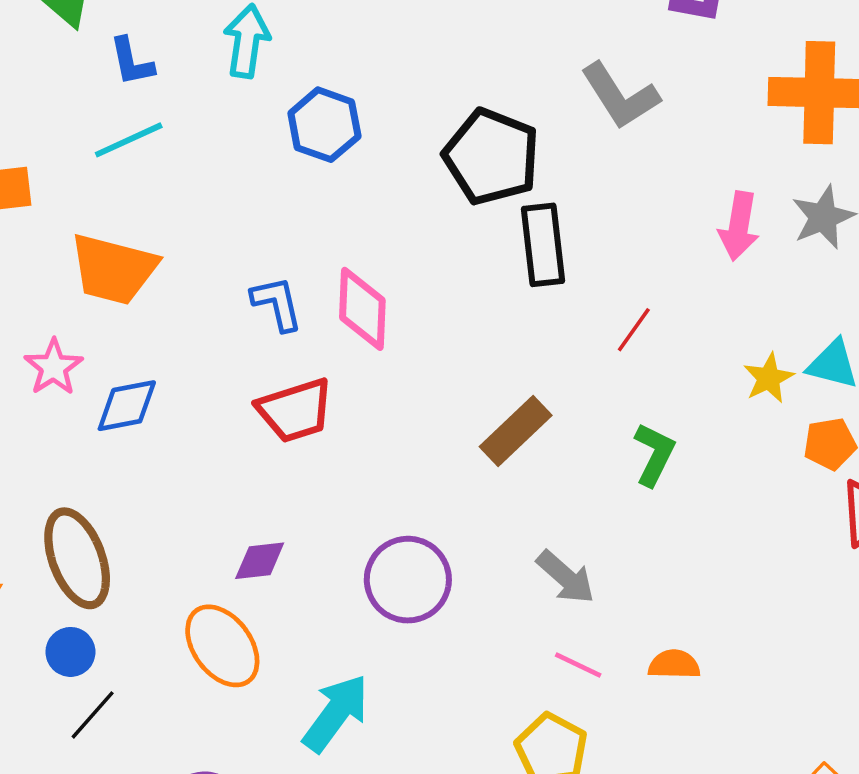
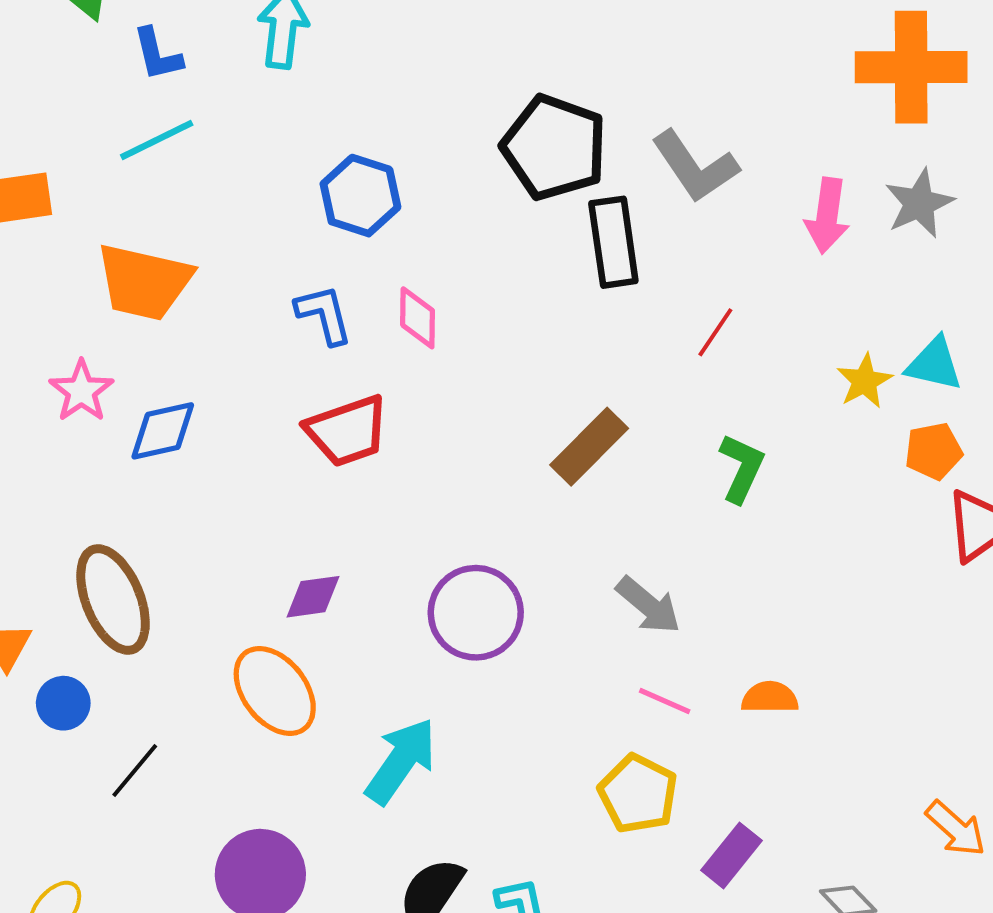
gray L-shape: (620, 96) -> (695, 166), moved
blue hexagon: (324, 125) -> (360, 196), moved
pink diamond: (362, 309) -> (418, 318), size x0.7
blue circle: (70, 652) -> (63, 703), moved

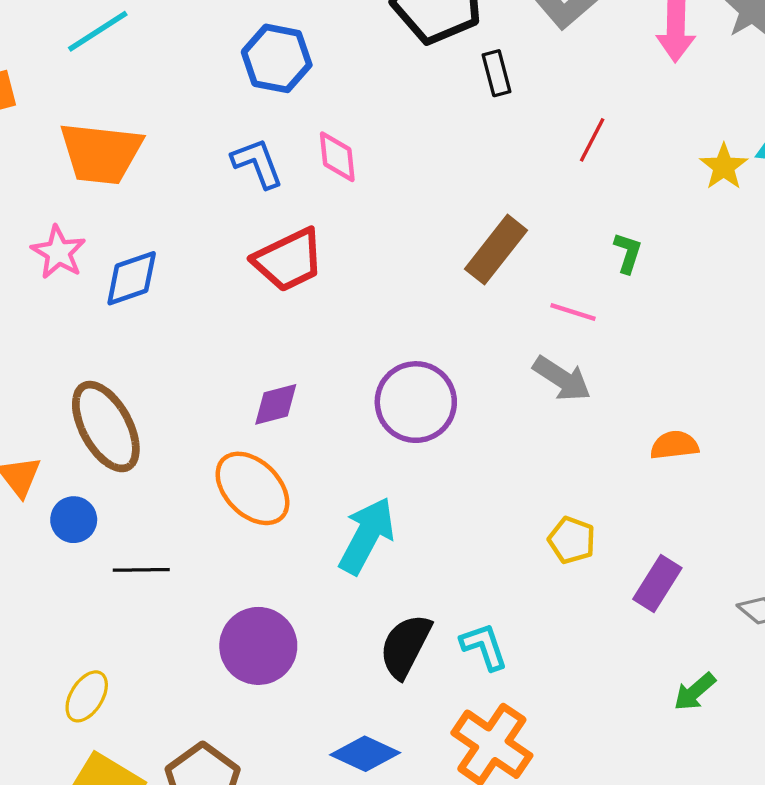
black rectangle: (613, 242) -> (497, 73), size x0.6
green L-shape: (742, 468) -> (628, 253), size x0.7
pink line: (665, 701) -> (573, 312), moved
black line: (135, 771) -> (141, 570), turned 56
yellow pentagon: (638, 794) -> (572, 540), size x0.7

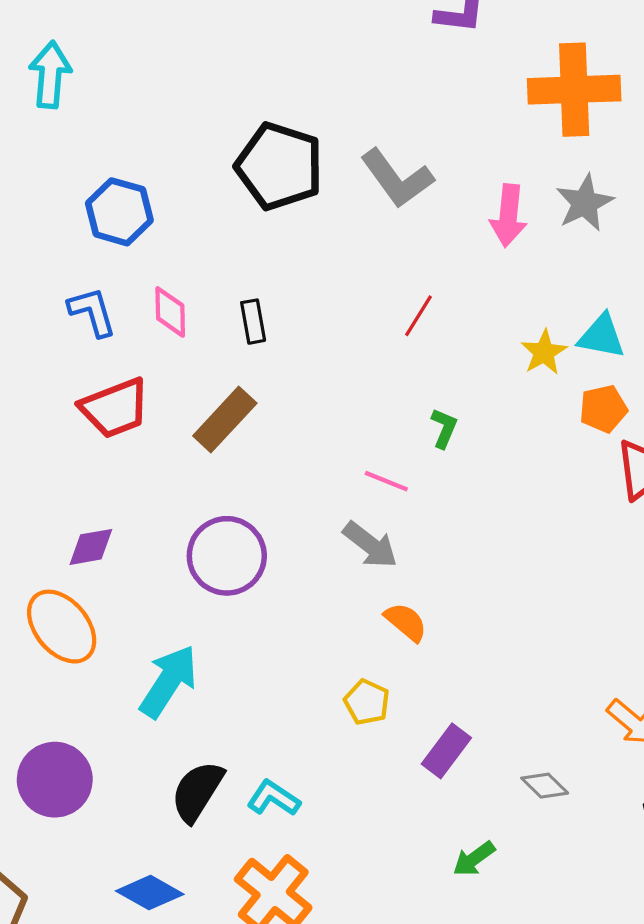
black rectangle: (497, 73) -> (253, 322), moved
brown rectangle: (496, 250) -> (225, 419), moved
orange semicircle: (674, 445) -> (406, 622), moved, turned 42
cyan L-shape: (484, 646) -> (273, 798), turned -42

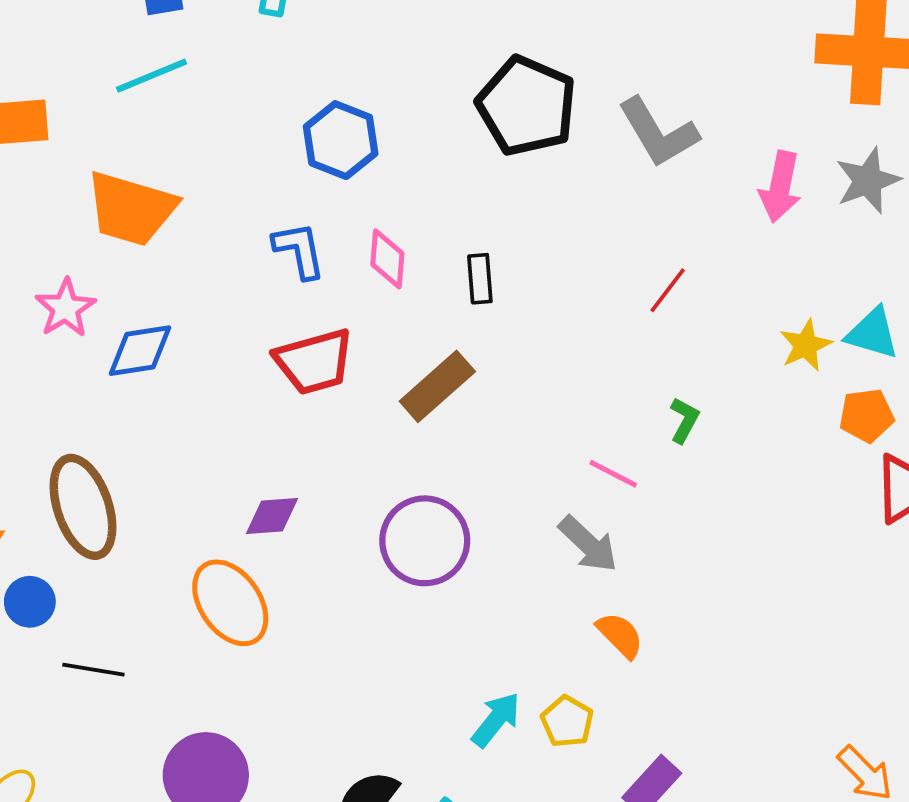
cyan arrow: (169, 681) -> (496, 720), moved, size x0.7

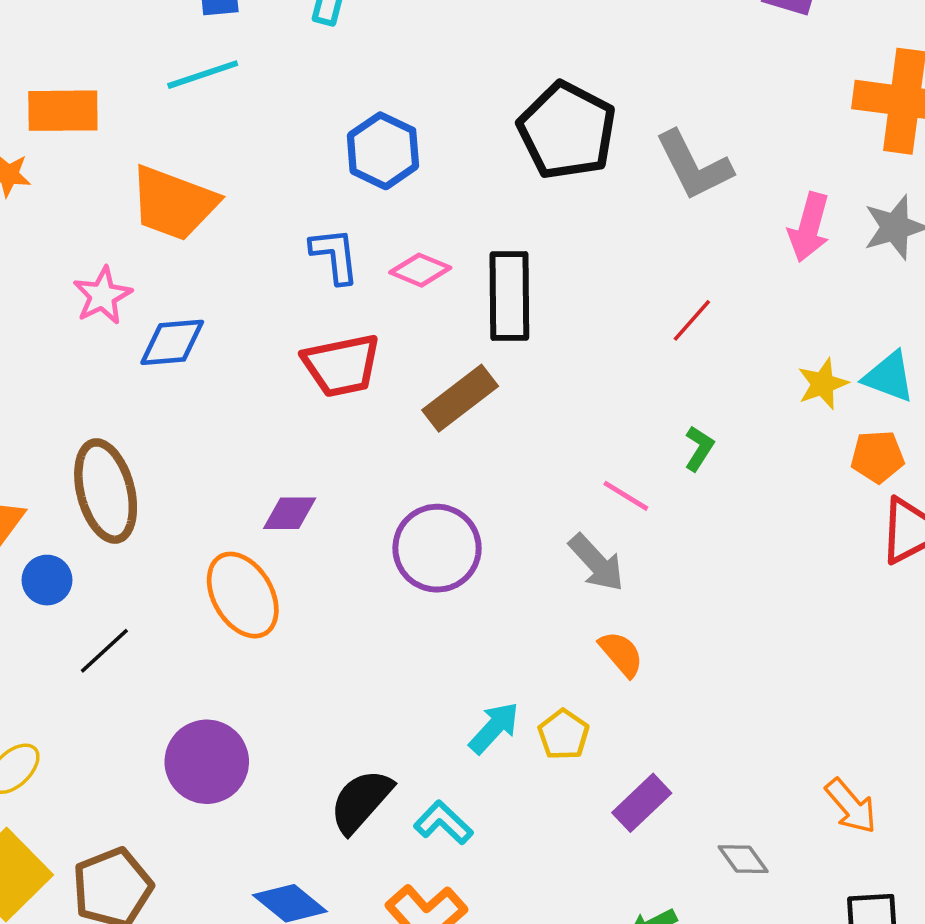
pink diamond: (387, 259) -> (420, 270), turned -76
black rectangle: (480, 279) -> (509, 296), size x1.8
black line: (93, 670) -> (104, 651), turned -56

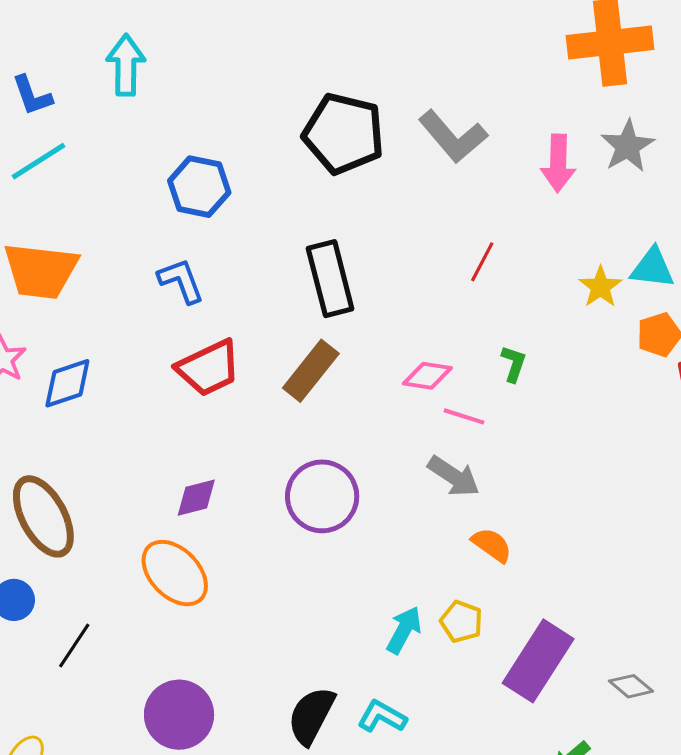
pink diamond: (420, 270) -> (427, 376), moved
purple rectangle: (642, 803) -> (538, 661), size x1.6

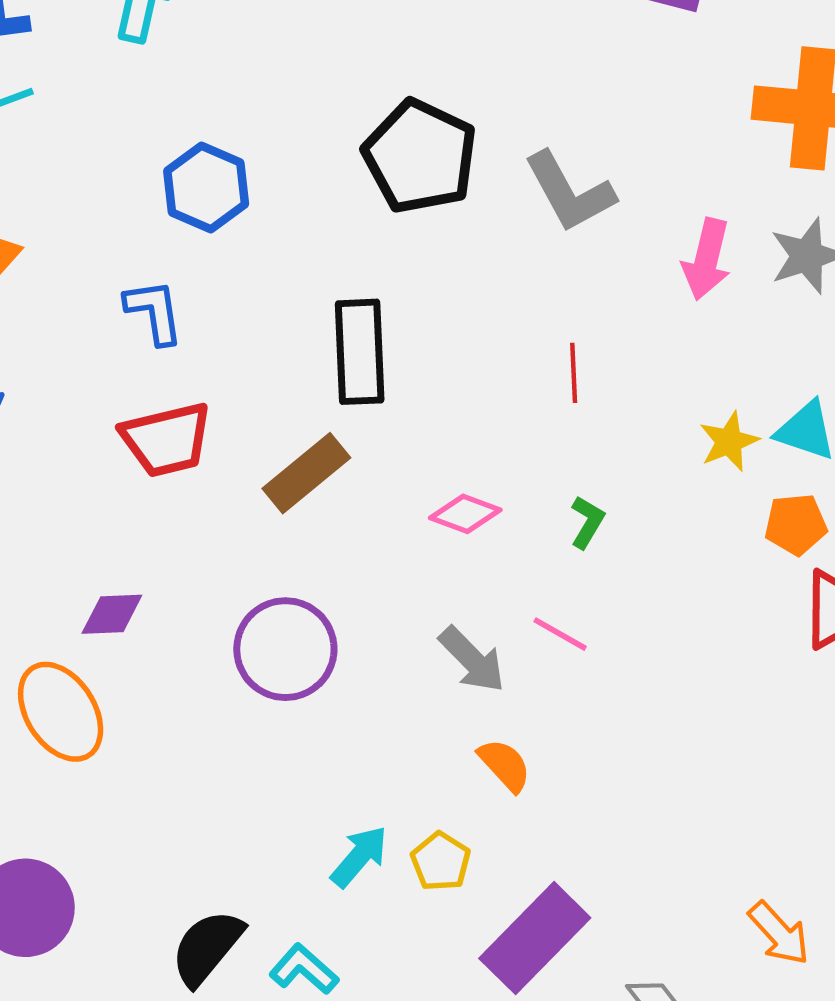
red line: (482, 262) -> (574, 373), turned -42
pink line: (464, 416) -> (560, 634), moved

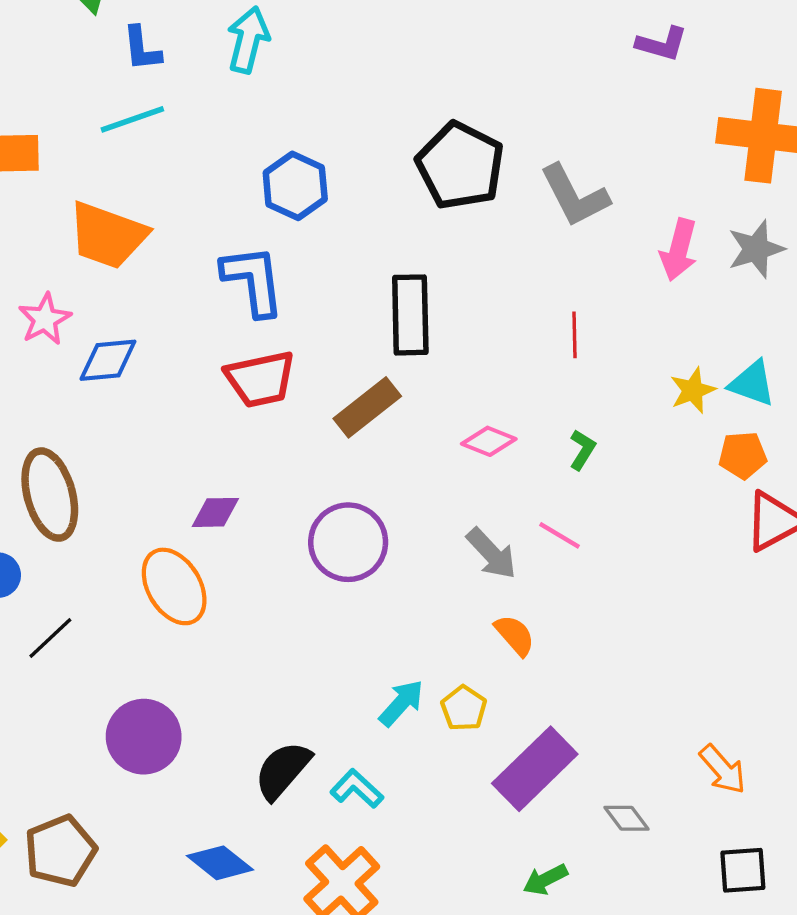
blue L-shape: (154, 312) -> (253, 280), size x1.4

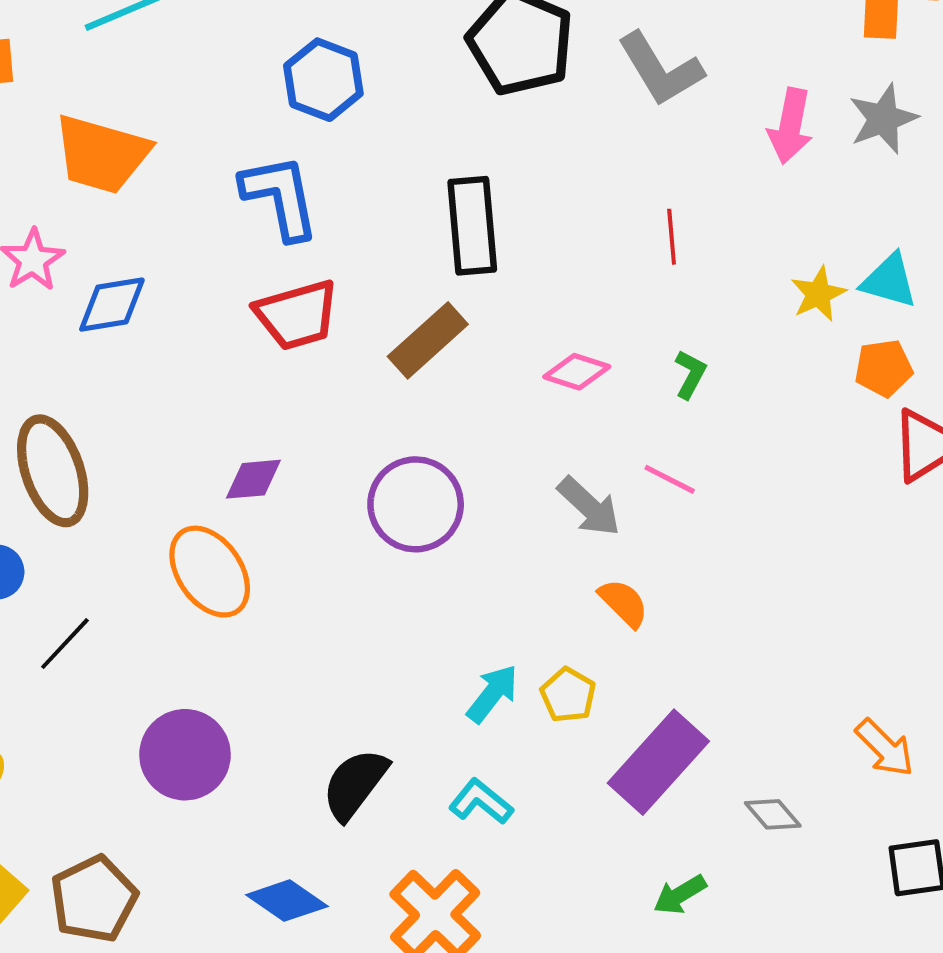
cyan L-shape: (357, 789) -> (481, 802), moved

